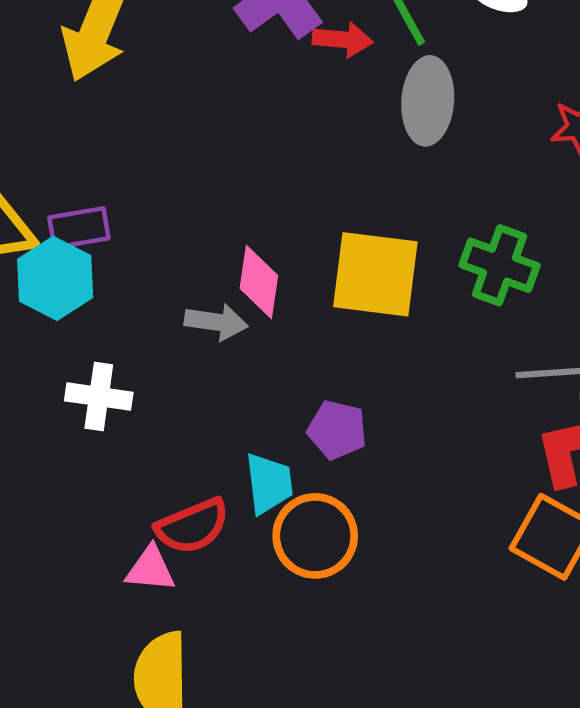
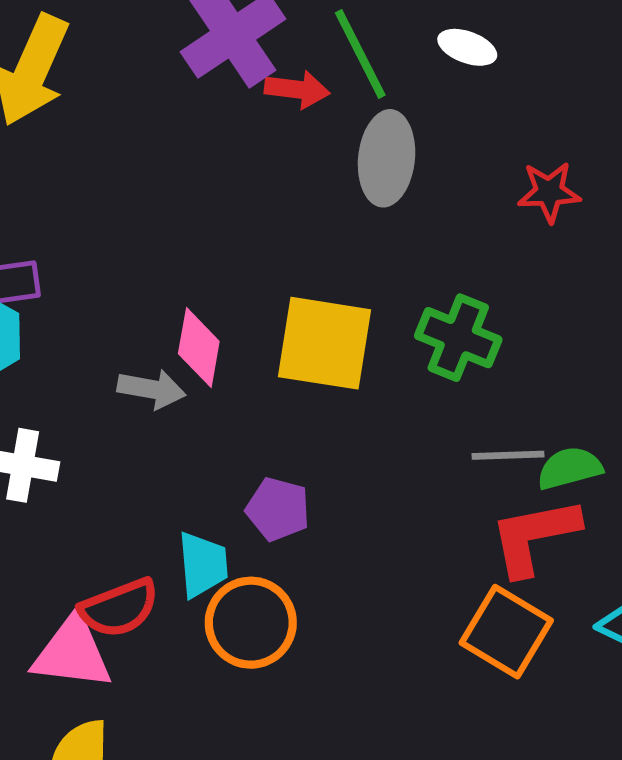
pink triangle: (150, 569) -> (72, 653), size x1.5

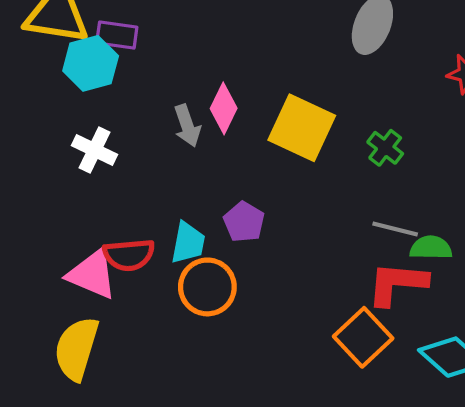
green cross: (458, 338) -> (385, 148), size x0.7
gray arrow: (151, 389) -> (187, 126), turned 45

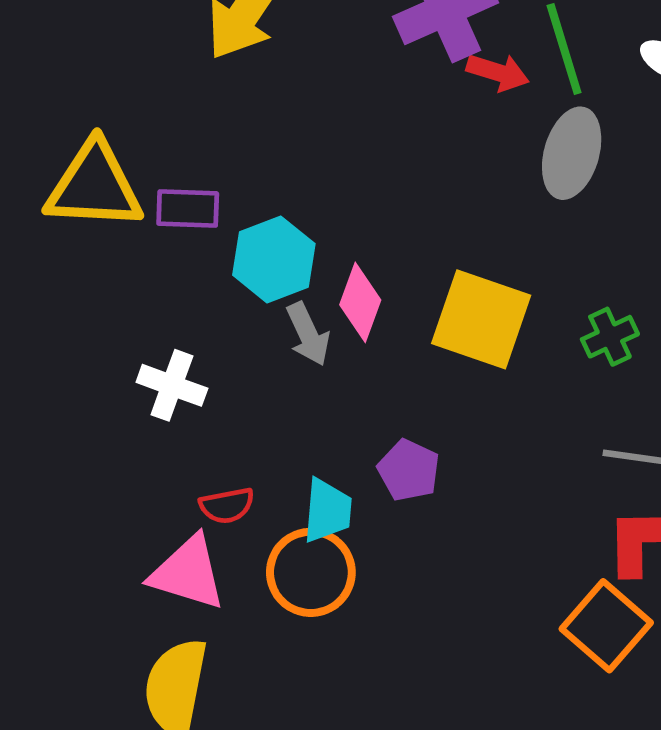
cyan hexagon: (91, 63) -> (274, 259), moved
green cross: (385, 148) -> (610, 337), turned 33
red semicircle: (129, 255) -> (227, 506), moved, size x0.7
orange circle: (207, 287) -> (311, 572), moved

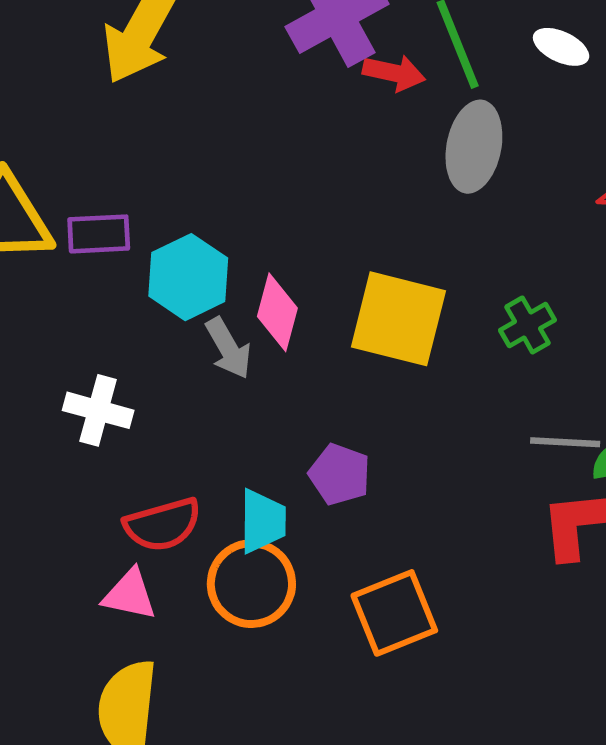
red semicircle: (227, 506) -> (163, 525), size x1.4
pink triangle: (188, 573) -> (130, 595), size x0.7
orange square: (606, 626) -> (394, 613), moved, turned 32

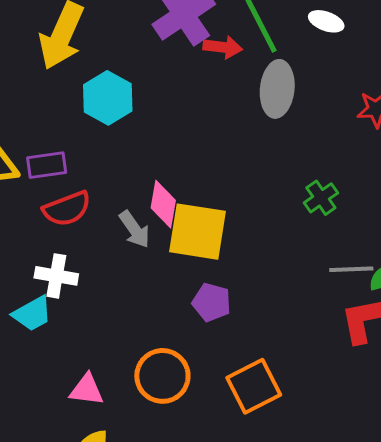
cyan hexagon: (188, 277) -> (108, 98), moved
yellow square: (398, 319) -> (197, 232), moved
cyan trapezoid: (263, 521) -> (32, 314), moved, turned 66
red semicircle: (163, 525) -> (67, 209), moved

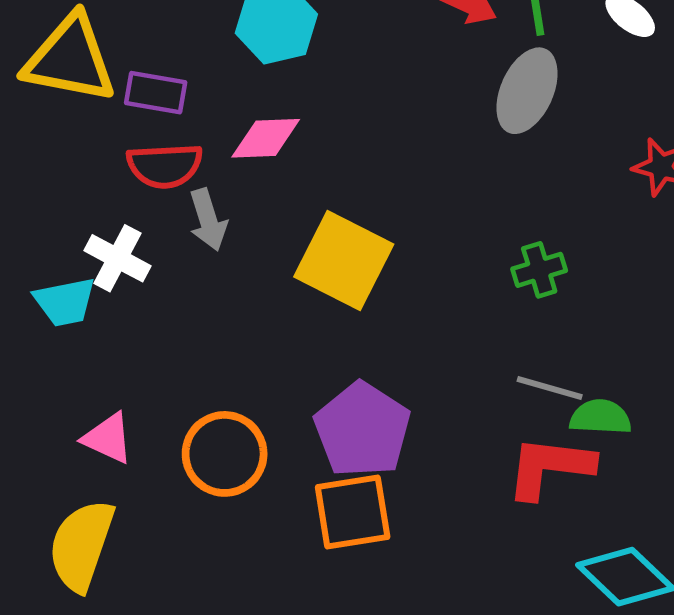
pink diamond: (163, 204) -> (266, 138), moved, turned 60
gray arrow: (135, 229) -> (208, 220), moved
purple pentagon: (212, 302) -> (362, 430), moved, size x1.6

